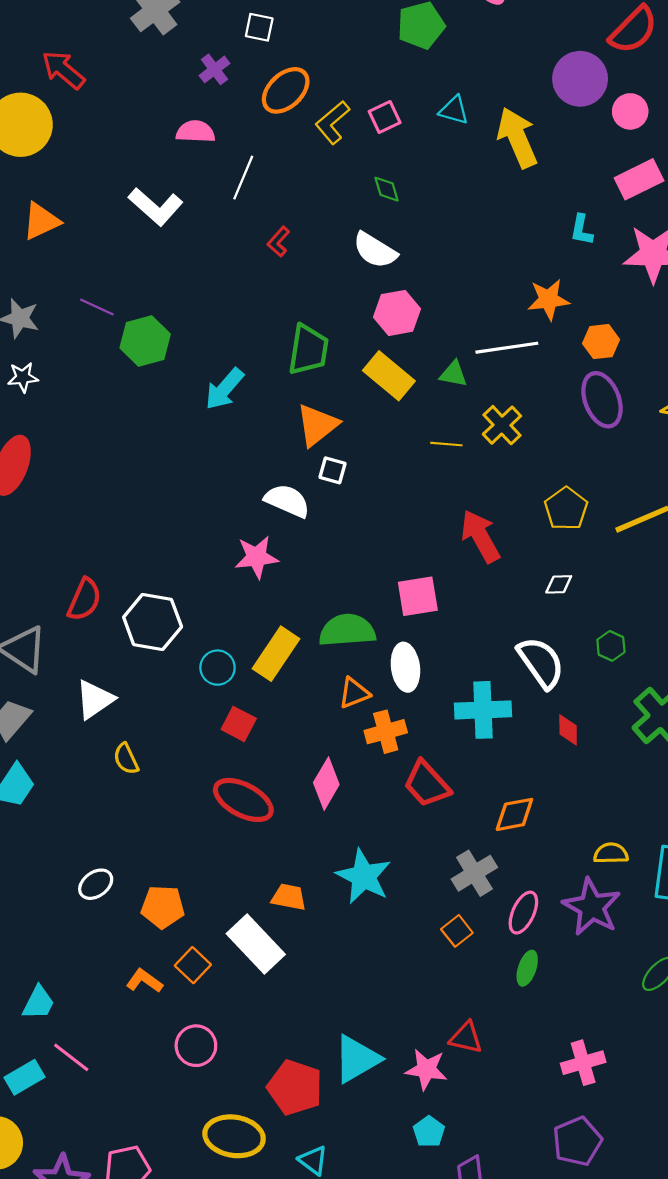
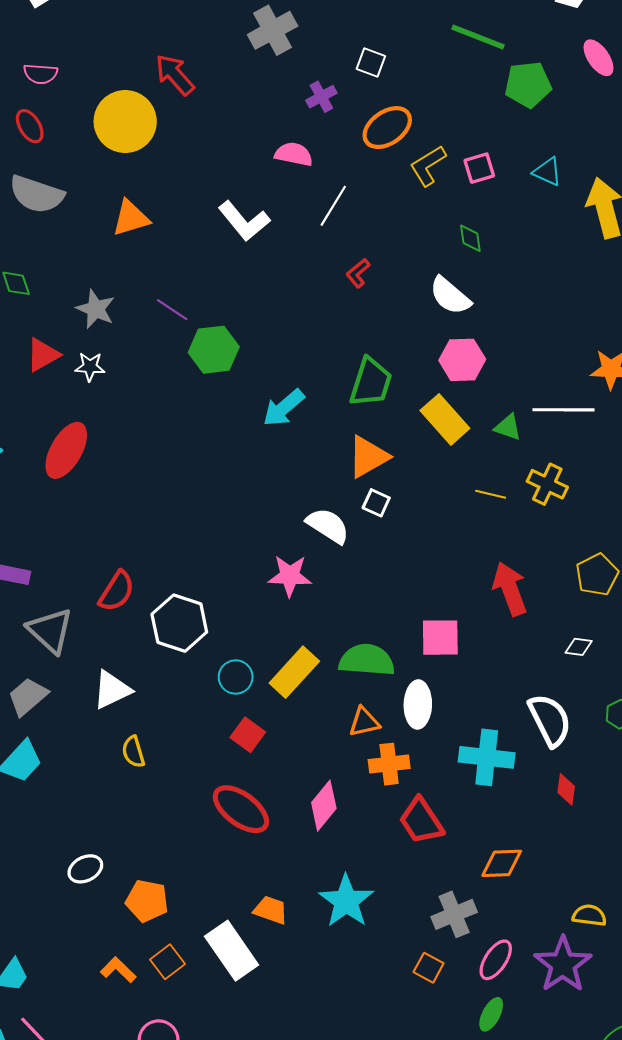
yellow cross: (502, 425) -> (547, 484), turned -30
orange square: (457, 931) -> (429, 968), turned -32

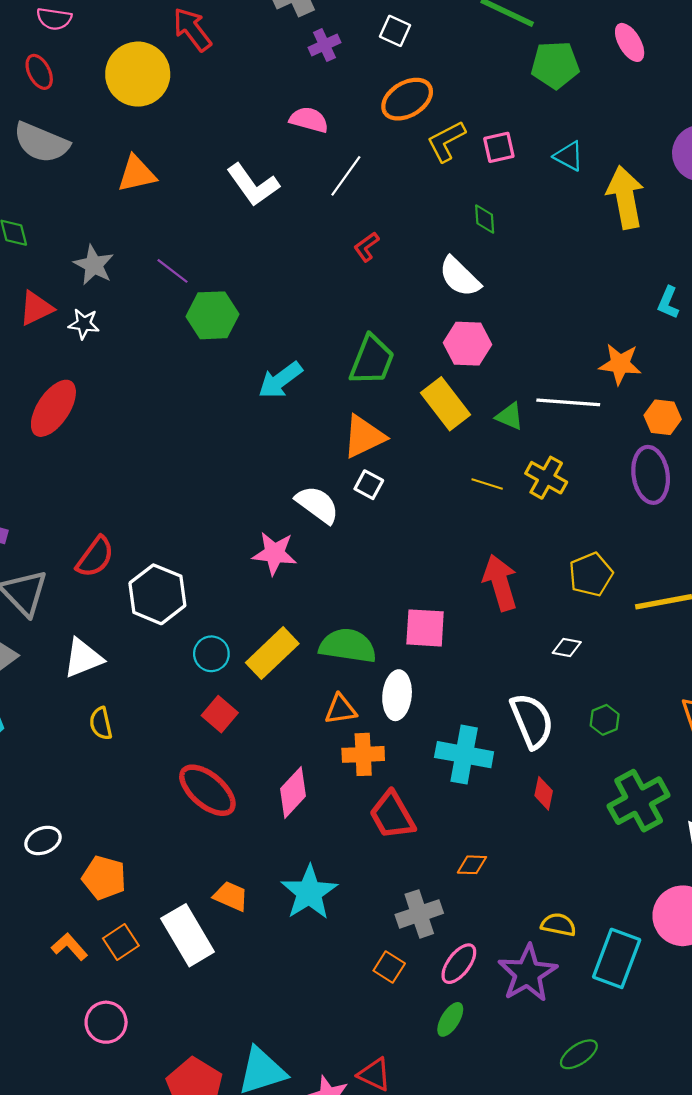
purple cross: (321, 97) -> (324, 45), moved
orange diamond: (502, 863) -> (472, 865), size x0.7

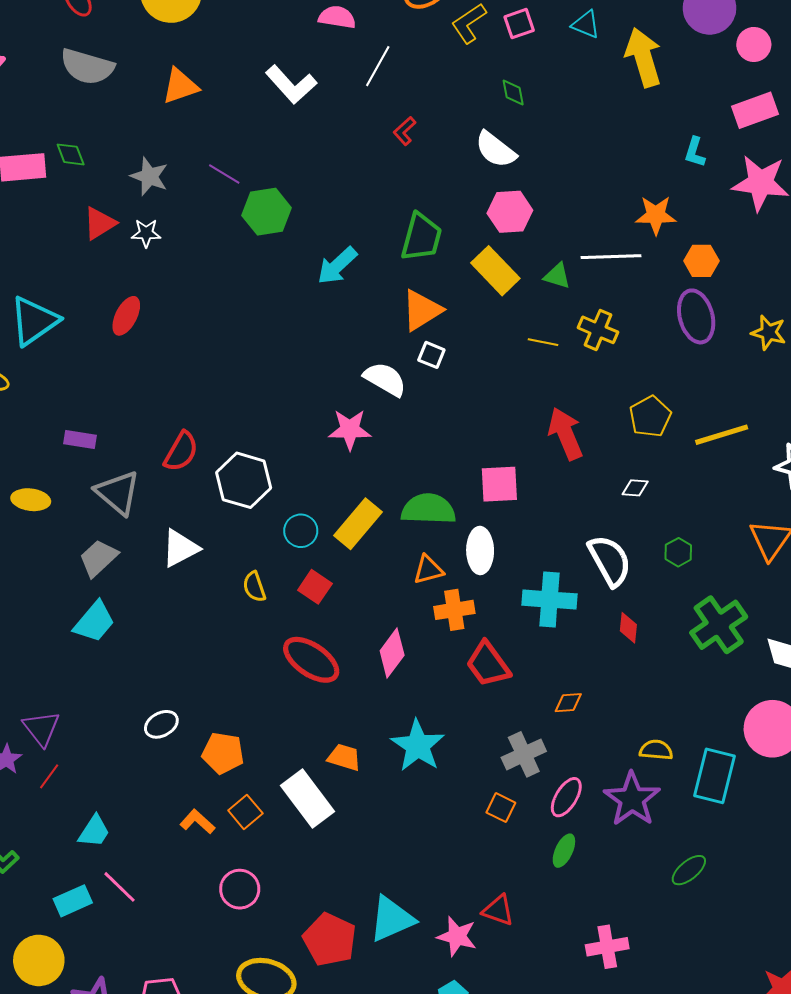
red ellipse: (53, 408) -> (126, 316), size x0.7
yellow semicircle: (101, 723) -> (254, 587), moved

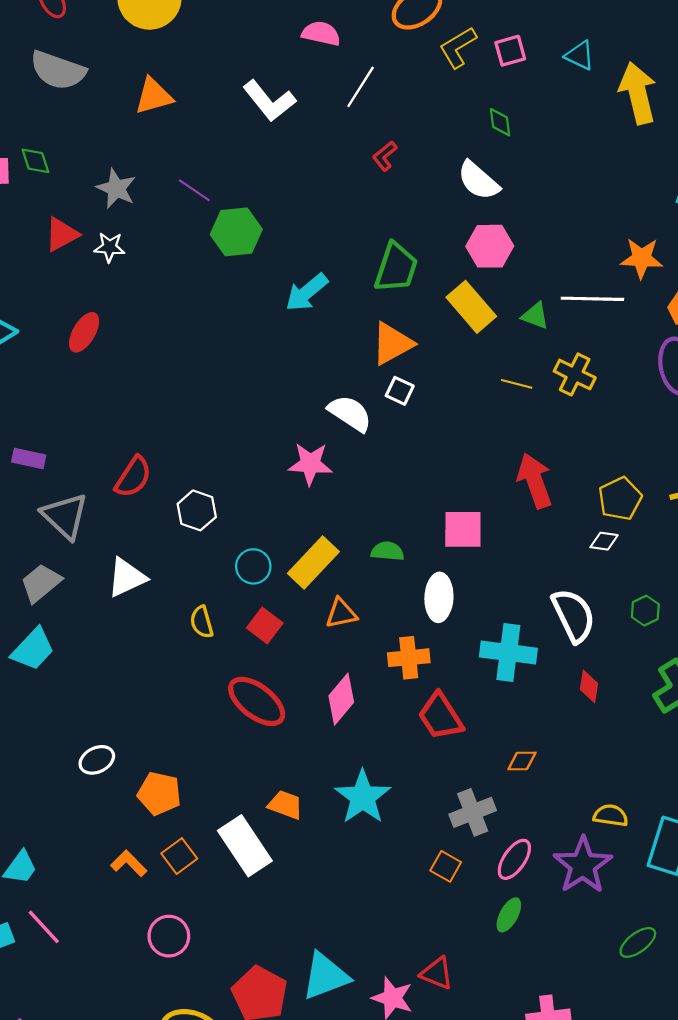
yellow pentagon: (650, 417) -> (620, 499), moved
white hexagon: (244, 480) -> (197, 510), size x0.7
green semicircle: (428, 509) -> (388, 551), size x0.6
orange triangle: (428, 570) -> (341, 613), moved

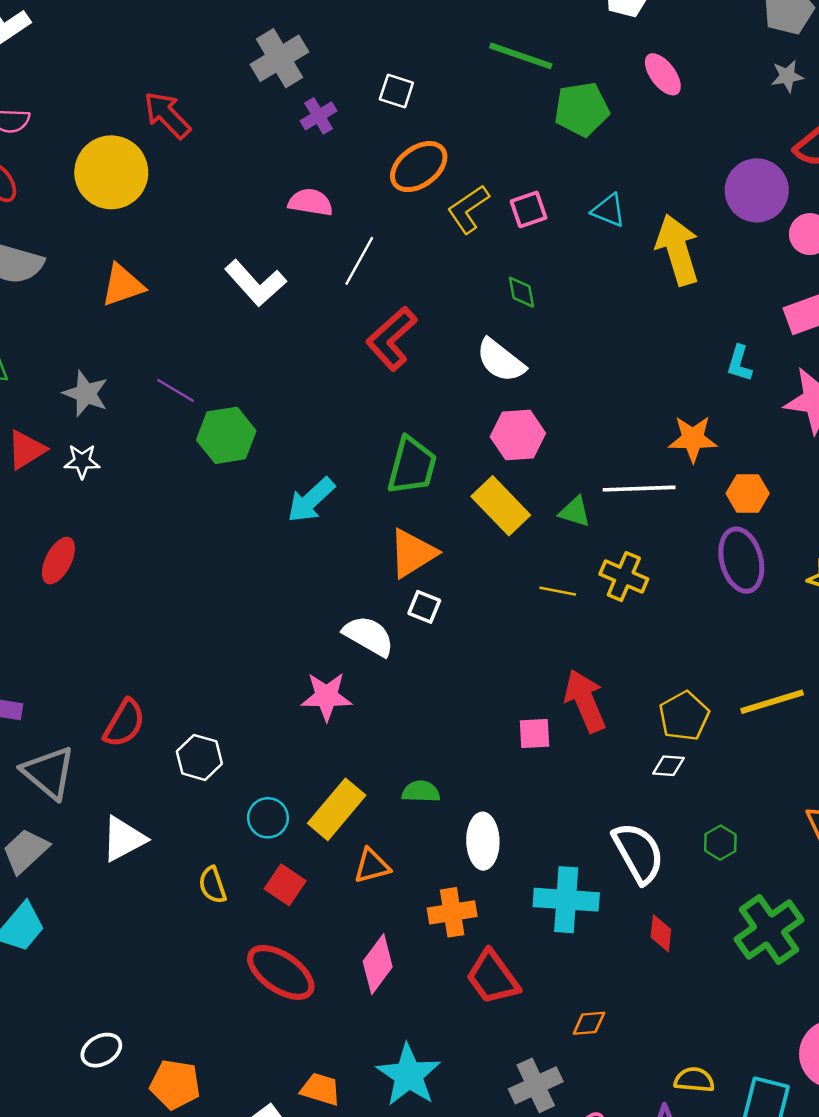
red L-shape: (385, 156) -> (392, 339), size x1.8
pink square: (463, 529) -> (535, 733), moved, size x0.7

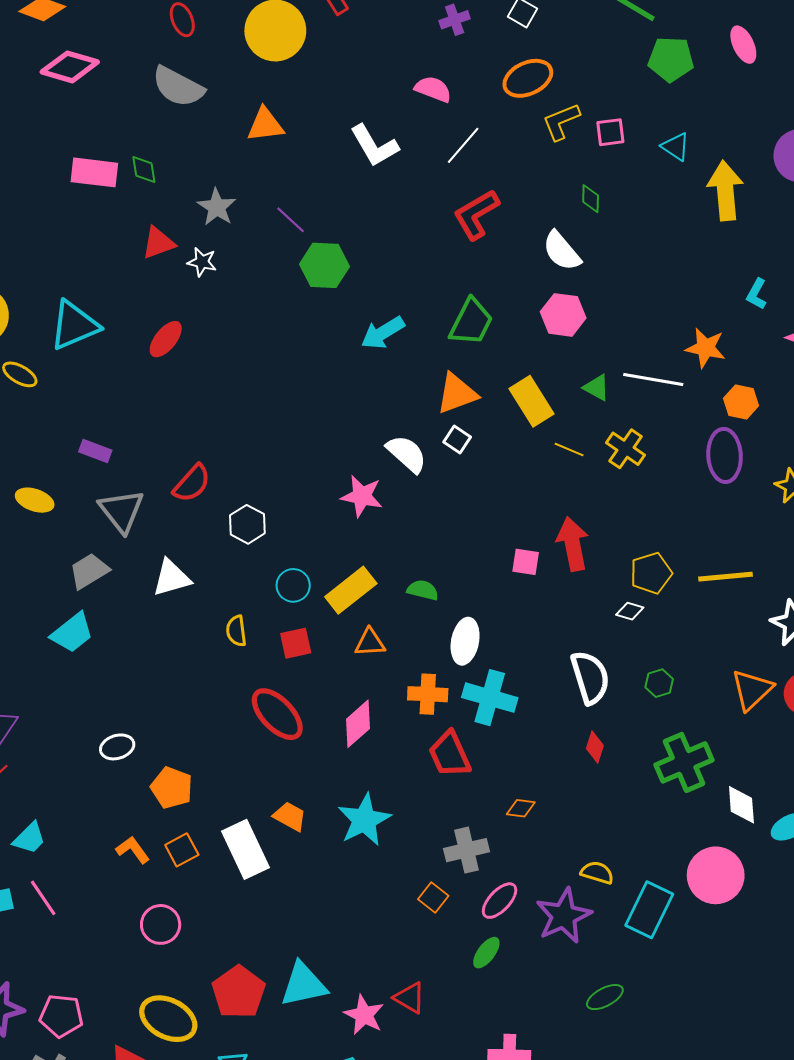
yellow rectangle: (501, 506) -> (532, 401), moved
red square: (285, 885) -> (296, 643), turned 32
cyan cross: (566, 900) -> (490, 698), moved

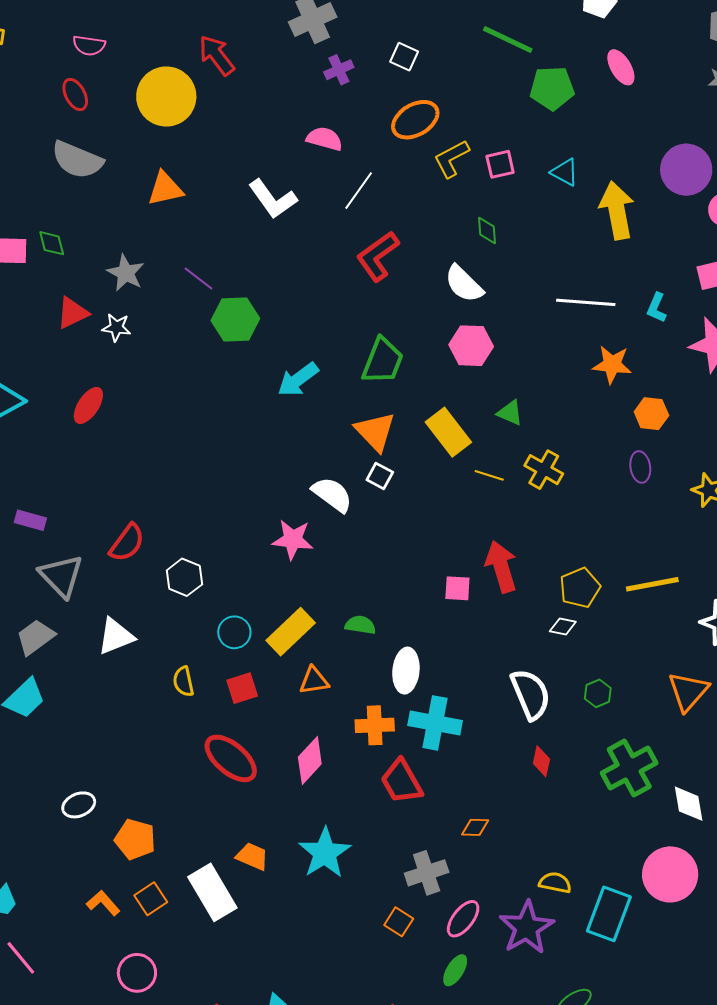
white line: (653, 380) -> (586, 302), moved
orange triangle: (457, 394) -> (375, 432), turned -48
purple ellipse: (725, 455) -> (640, 467), size x0.6

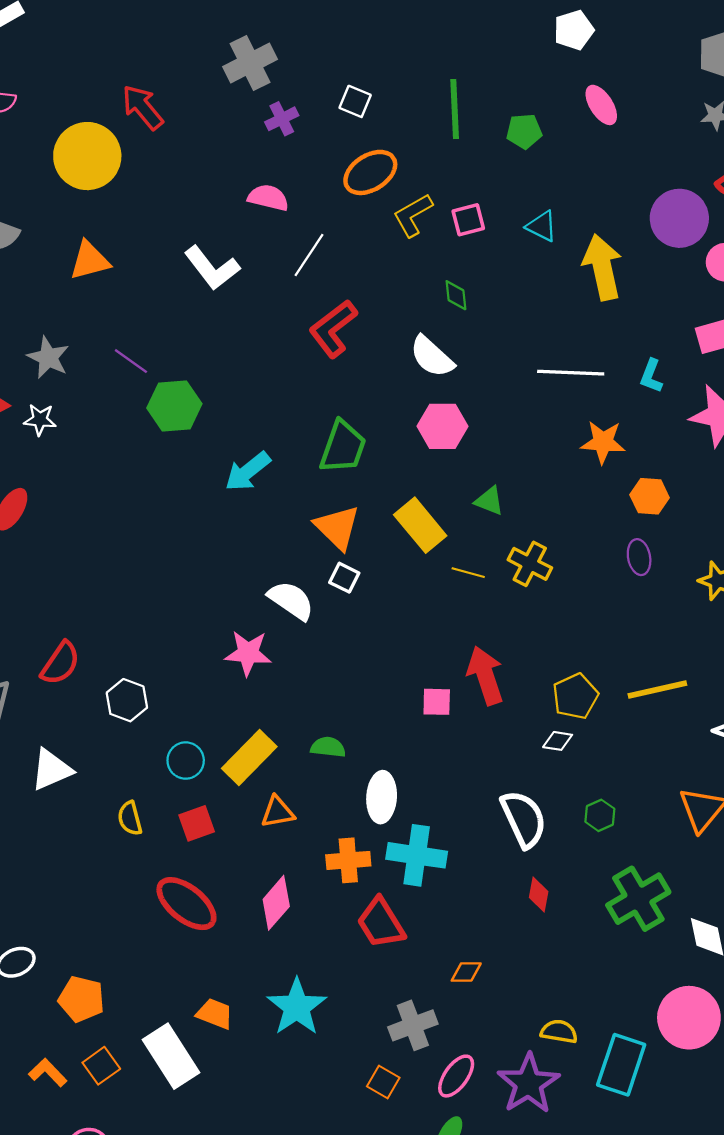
green line: (508, 40) -> (455, 109), moved, turned 64
green pentagon: (552, 88) -> (524, 131), size x0.7

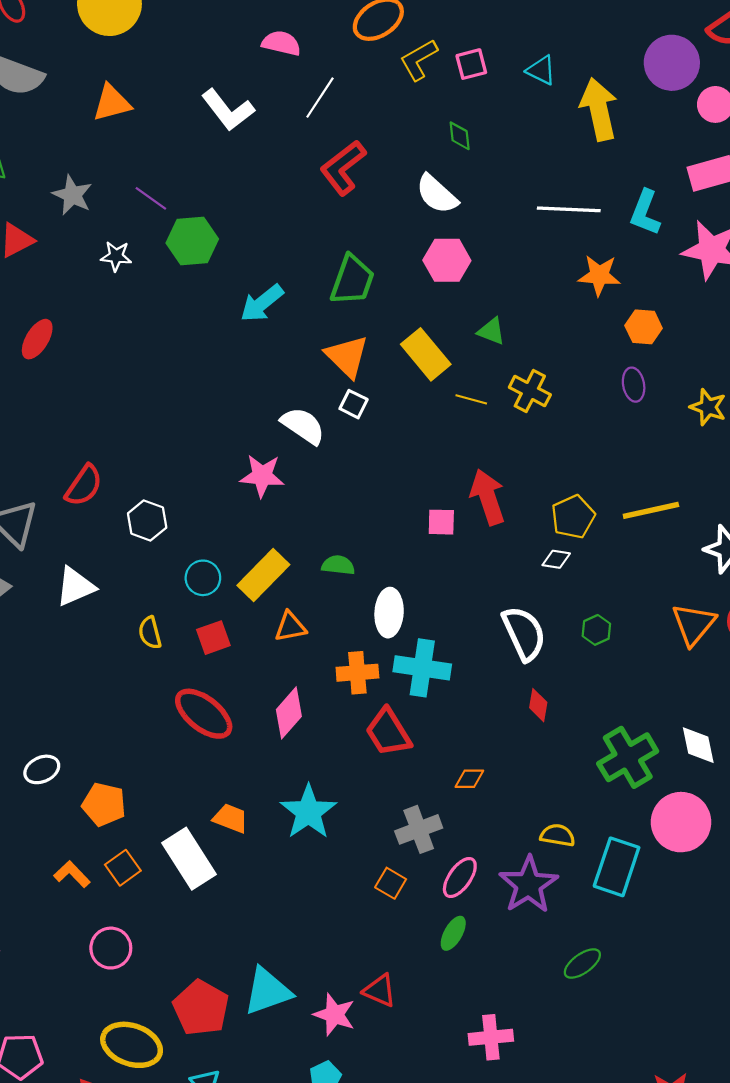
cyan L-shape: (651, 376) -> (645, 213), size x1.4
white star: (40, 420) -> (116, 256), moved
green cross: (638, 899) -> (628, 757), moved

